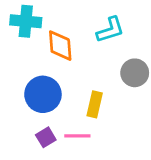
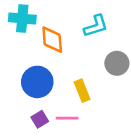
yellow rectangle: (95, 104) -> (82, 91), turned -35

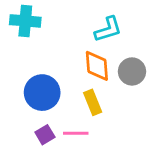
orange diamond: (52, 40) -> (97, 66), moved

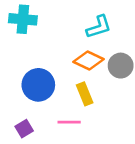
orange diamond: (97, 66) -> (88, 60), turned -60
purple square: (45, 135) -> (24, 129), moved

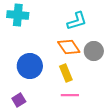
orange diamond: (88, 60) -> (69, 47), turned 30
pink line: (69, 122) -> (70, 95), moved

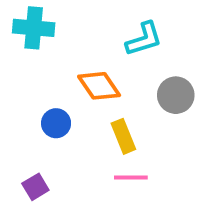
orange diamond: (69, 47) -> (99, 86), moved
blue circle: (30, 66) -> (56, 123), size x0.6

